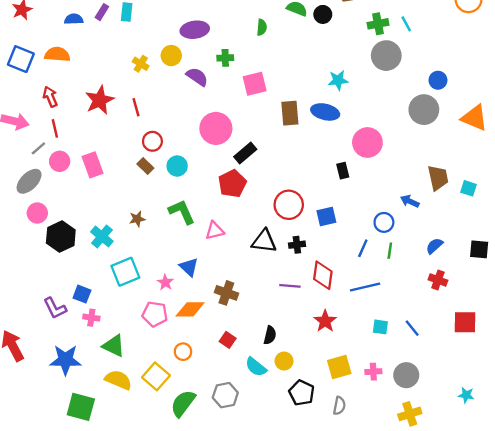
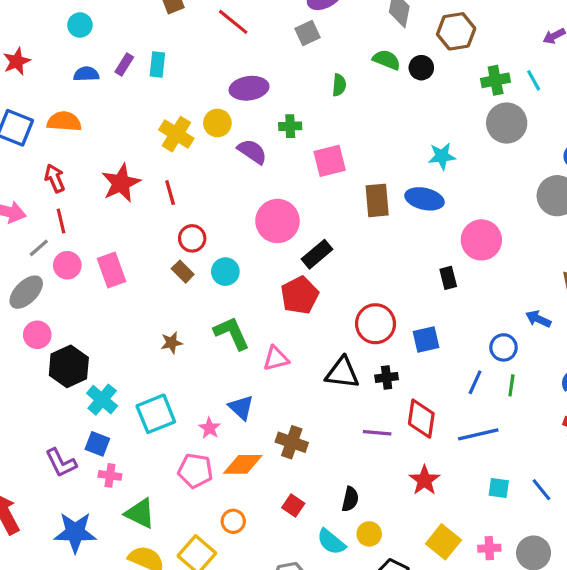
yellow cross: (141, 64) -> (176, 134), size x1.5
cyan cross: (102, 236) -> (102, 400), moved
yellow square: (339, 367) -> (443, 542), turned -35

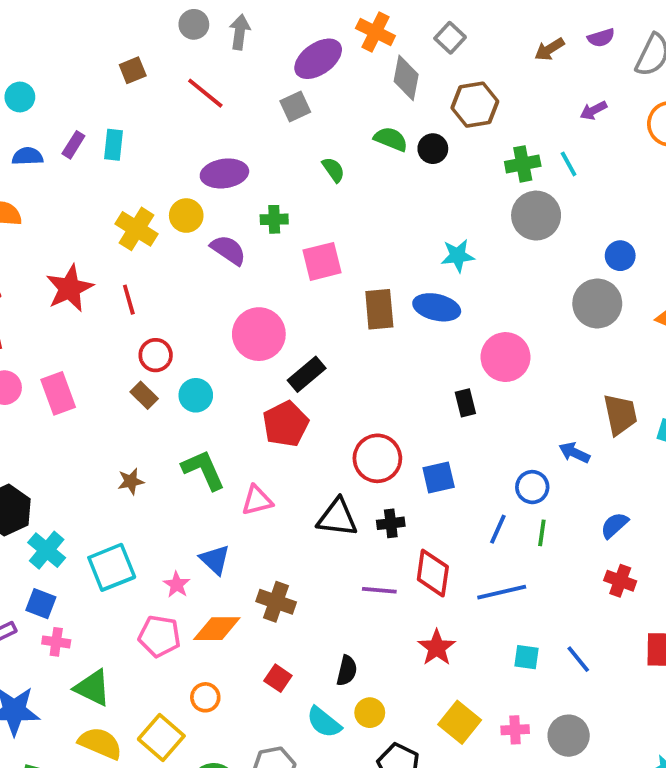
green semicircle: (339, 85) -> (333, 170), turned -40

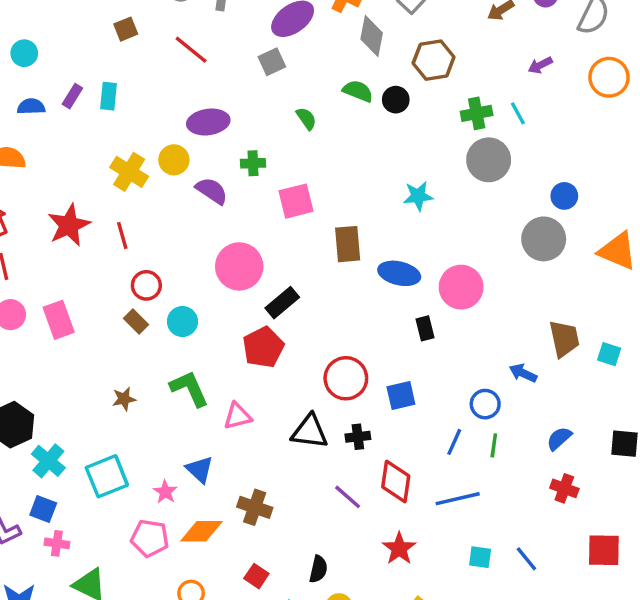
blue ellipse: (437, 307) -> (399, 273), moved
purple line: (379, 590) -> (348, 497), turned 36

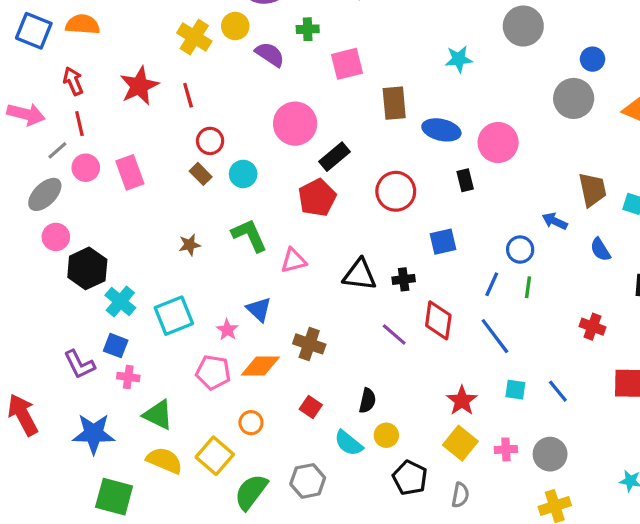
red circle: (346, 378) -> (396, 191), moved
blue semicircle: (559, 438) -> (600, 250), moved, turned -80
blue line: (458, 499) -> (495, 336), turned 66
red star: (399, 549) -> (462, 401), moved

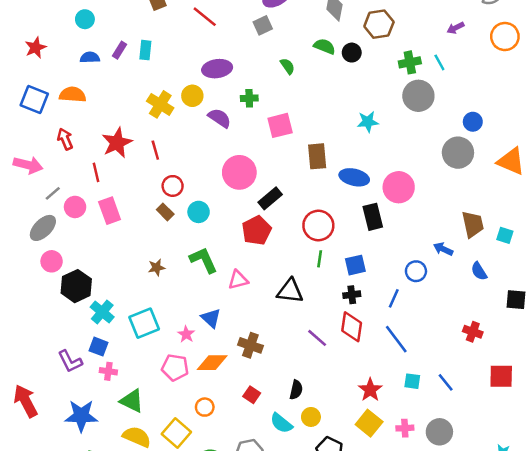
red line: (79, 124) -> (96, 172), moved
black rectangle: (465, 180) -> (373, 217), size x1.5
black cross: (404, 279) -> (352, 295), moved
green line: (528, 287) -> (320, 259), moved

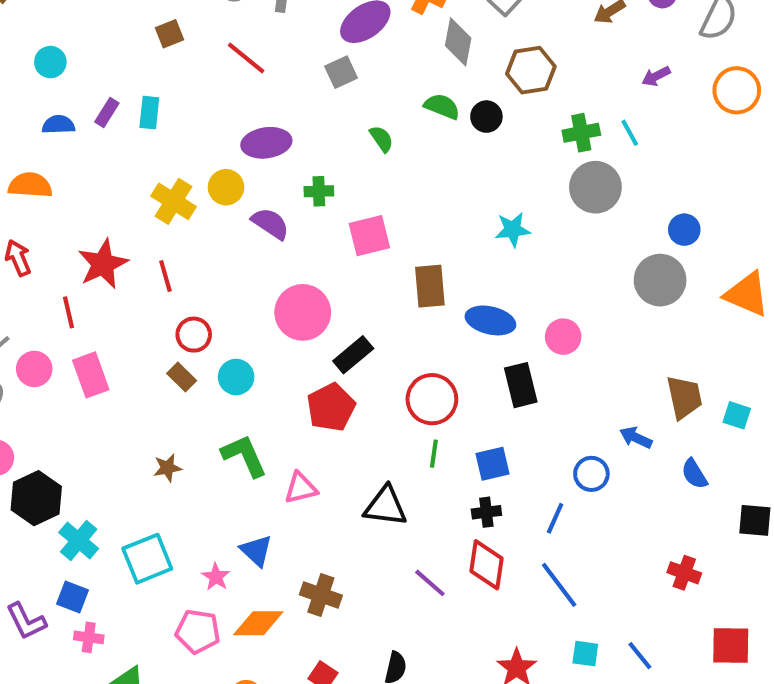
pink circle: (399, 187) -> (563, 337), size x0.7

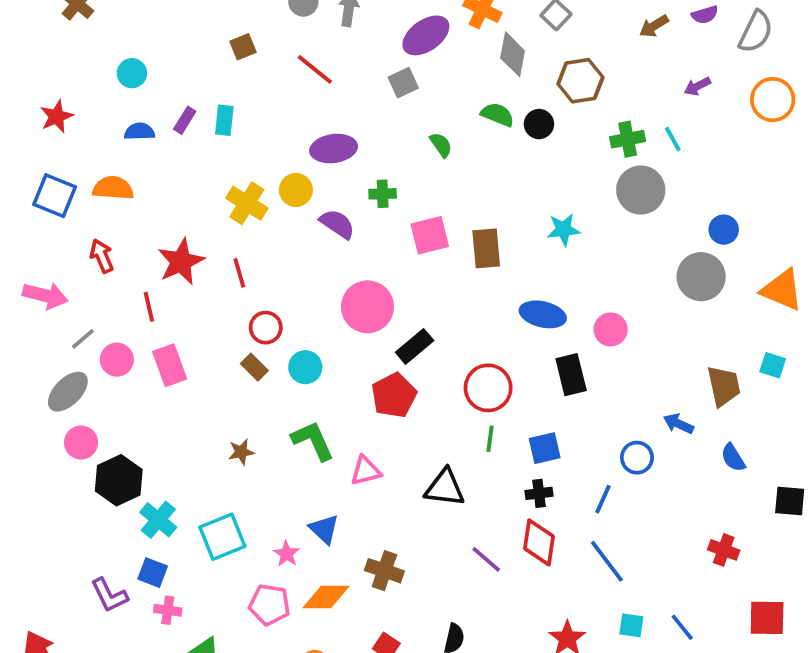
brown rectangle: (430, 286) -> (486, 248), moved
cyan square: (737, 415) -> (773, 365), moved

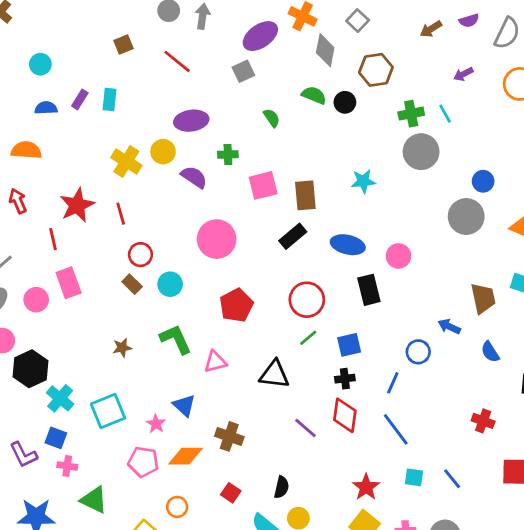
black rectangle: (415, 346) -> (293, 236), moved
pink circle: (117, 360) -> (36, 300), moved
green line: (490, 439) -> (308, 338), turned 42

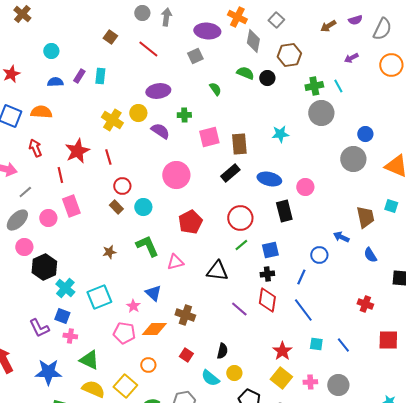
purple ellipse: (260, 36) -> (207, 31), turned 40
brown square: (124, 44) -> (110, 37), turned -32

